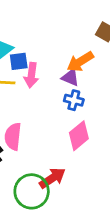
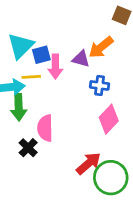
purple triangle: (70, 77) -> (81, 59), moved
green circle: (32, 191) -> (111, 178), moved

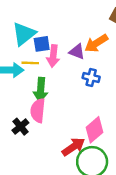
green arrow: (19, 107) -> (41, 90), moved
pink diamond: (109, 119) -> (95, 130), moved

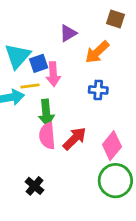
purple triangle: (77, 52) -> (68, 33), moved, turned -42
black cross: (20, 127) -> (35, 186), moved
red arrow: (73, 147) -> (75, 139), moved

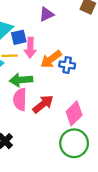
orange arrow: (97, 52) -> (51, 59), moved
green arrow: (46, 113) -> (21, 80), turned 85

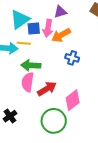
pink arrow: (30, 48) -> (48, 28), moved
orange arrow: (51, 59) -> (61, 35), moved
green circle: (74, 143) -> (54, 121), moved

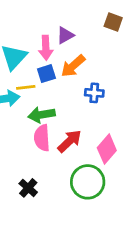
blue square: (34, 28) -> (46, 74), moved
pink arrow: (48, 28) -> (46, 48), moved

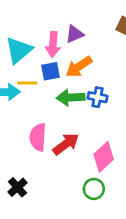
green arrow: (42, 115) -> (71, 98), moved
green circle: (88, 182) -> (94, 189), moved, size x0.6

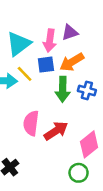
yellow line: (27, 83) -> (25, 74), turned 42
green arrow: (71, 98) -> (63, 89), turned -90

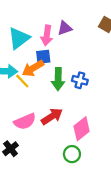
orange arrow: (72, 62) -> (33, 68), moved
yellow line: (25, 74) -> (22, 81), moved
pink semicircle: (31, 123) -> (25, 122), moved, turned -120

